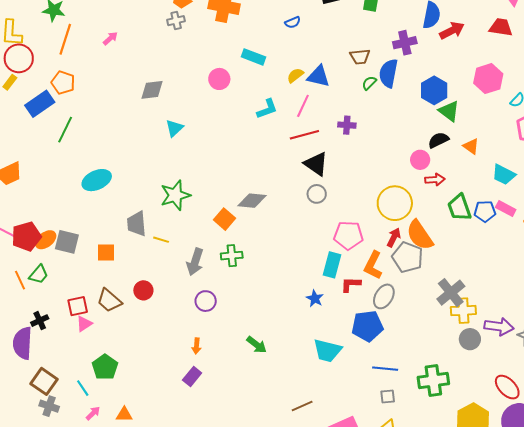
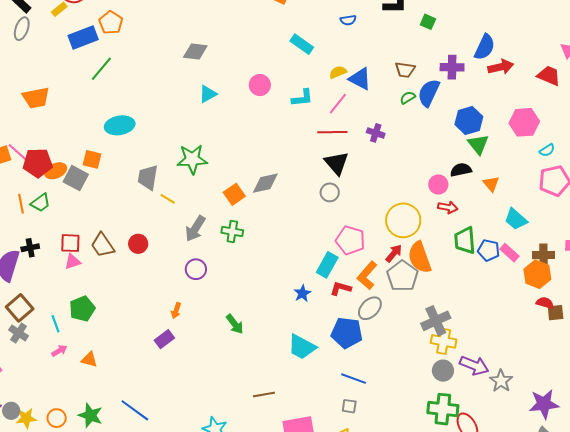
pink circle: (219, 79) -> (260, 85), moved
gray diamond: (252, 201) -> (265, 183), turned -32
orange square: (106, 253) -> (92, 159), moved
green cross: (433, 380) -> (443, 409), moved

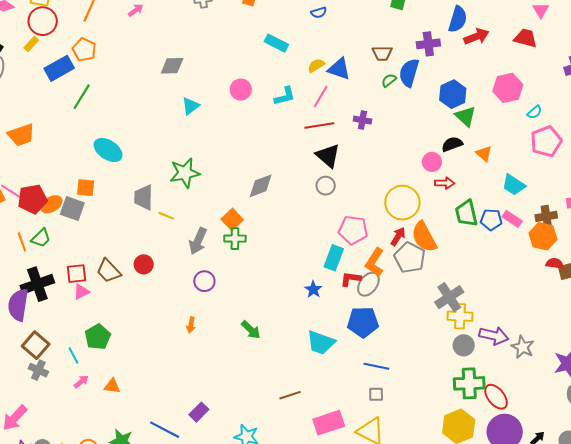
cyan ellipse: (120, 125) -> (108, 150), turned 52
orange square: (234, 194) -> (232, 219), moved
black cross: (30, 248) -> (37, 284), size x1.8
gray ellipse: (370, 308) -> (368, 284), moved
purple rectangle: (164, 339) -> (199, 412), moved

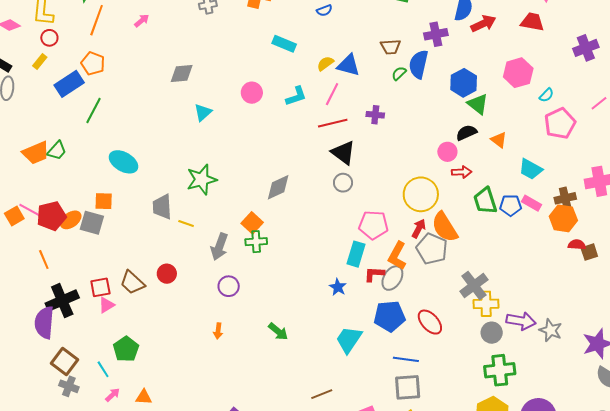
red circle: (43, 21) -> (49, 38), size x0.6
green trapezoid: (41, 238) -> (57, 151), moved
cyan trapezoid: (321, 343) -> (349, 340), turned 108
gray square: (376, 394) -> (408, 387), size x1.8
red ellipse: (496, 397) -> (430, 322), moved

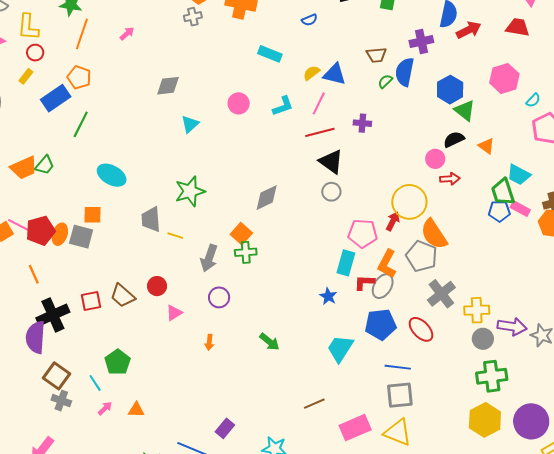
green trapezoid: (485, 201) -> (503, 192), moved
orange ellipse: (71, 220) -> (60, 234), turned -35
red arrow: (419, 229) -> (393, 221), moved
gray cross: (474, 286) -> (441, 294), moved
pink triangle: (106, 305) -> (174, 313), moved

